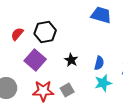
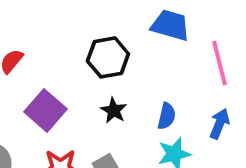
black hexagon: (45, 32) -> (108, 57), moved

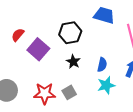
purple square: (46, 110) -> (38, 49), moved

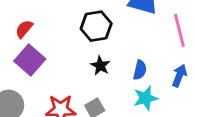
purple square: (38, 49) -> (30, 60), moved

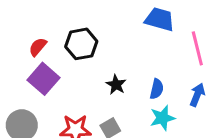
black hexagon: (96, 26) -> (81, 44), moved

